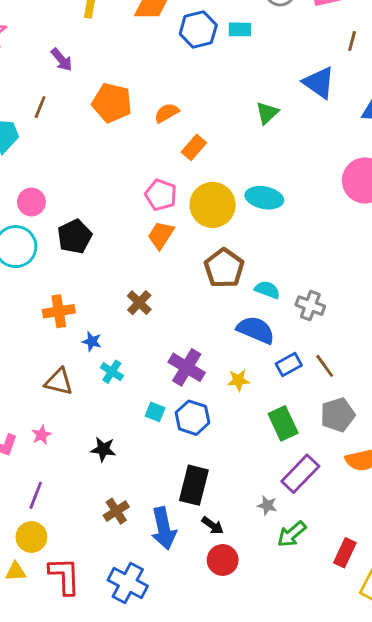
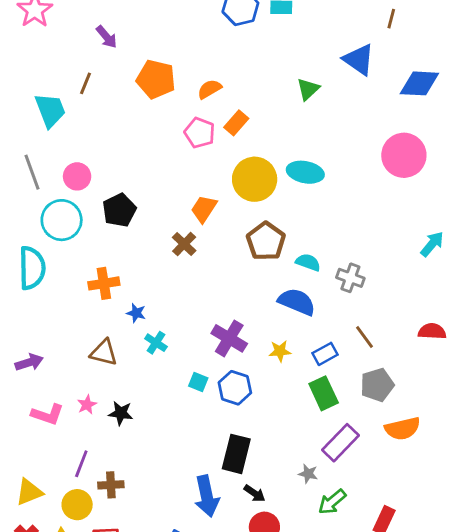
pink pentagon: (161, 195) -> (200, 133), moved
brown cross: (139, 303) -> (184, 244), moved
blue rectangle: (289, 364) -> (325, 354), moved
black star: (103, 449) -> (121, 413), moved
brown cross: (116, 511) -> (111, 485), moved, turned 30

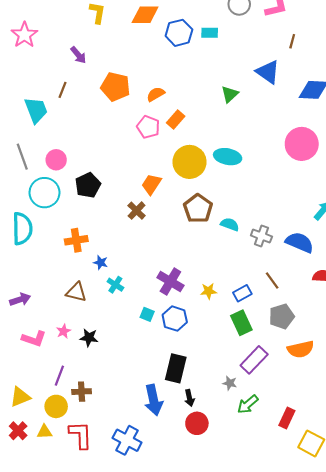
blue semicircle: (297, 302) -> (300, 242), moved
black arrow: (255, 493) -> (189, 398), turned 42

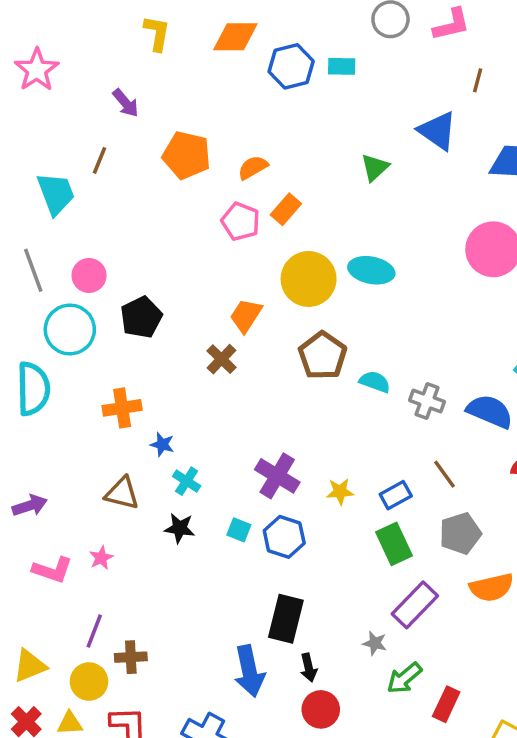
black star: (89, 338) -> (180, 528), moved
red rectangle: (287, 418) -> (446, 704), moved

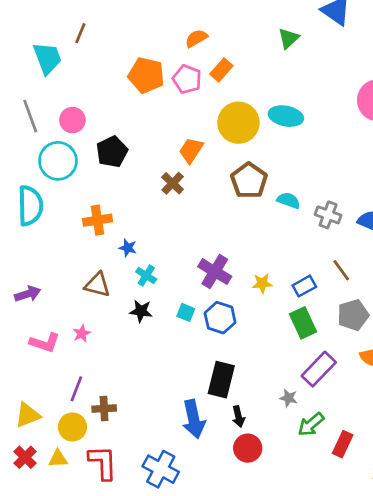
orange pentagon: (187, 155) -> (146, 75), moved

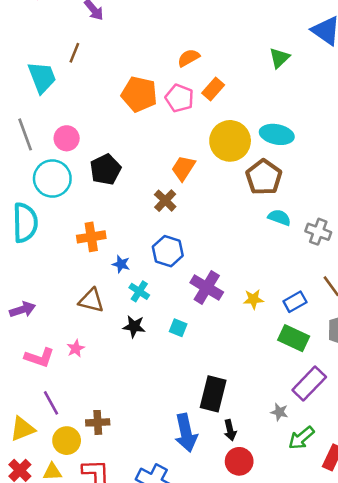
brown pentagon: (249, 181) -> (264, 177), moved
blue hexagon: (220, 318) -> (168, 251), moved
green rectangle: (303, 323) -> (294, 338), turned -40
purple line: (76, 389) -> (51, 403), moved, turned -50

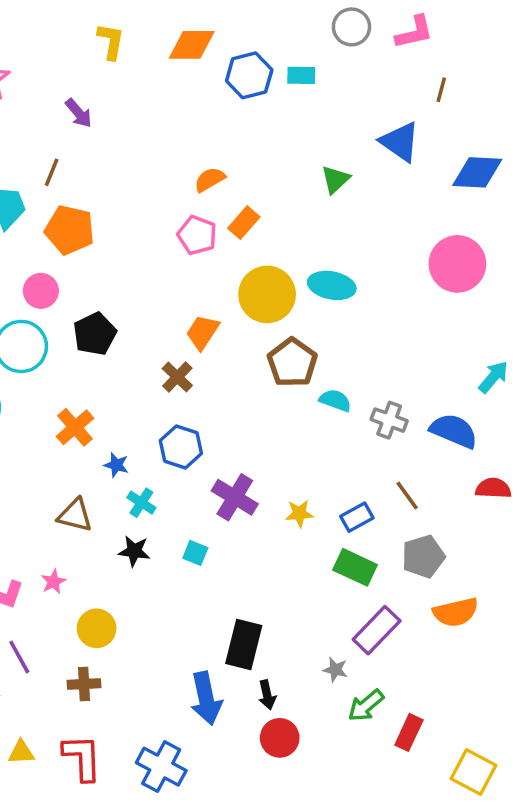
orange pentagon: (139, 94) -> (70, 230), moved
brown pentagon: (264, 177) -> (292, 363), moved
orange cross: (91, 237) -> (75, 427), turned -32
yellow circle: (67, 441) -> (97, 628), moved

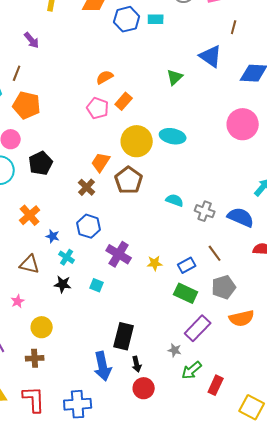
brown pentagon: (292, 363) -> (129, 180), moved
blue cross: (161, 767) -> (78, 404), turned -32

